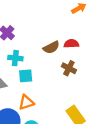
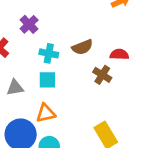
red semicircle: (71, 44) -> (119, 54), moved
cyan cross: (15, 58) -> (49, 53), moved

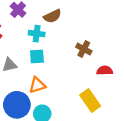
brown semicircle: (82, 47) -> (52, 16), moved
red semicircle: (119, 54) -> (105, 71), moved

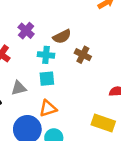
brown cross: (84, 49) -> (83, 55), moved
yellow rectangle: (90, 100) -> (103, 123), turned -35

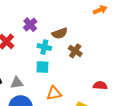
gray triangle: (19, 88) -> (17, 83), moved
orange triangle: (48, 108) -> (54, 93), moved

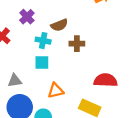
brown cross: (75, 51) -> (77, 44), turned -32
red semicircle: (100, 85) -> (106, 80), size x1.5

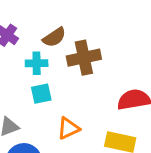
brown cross: (77, 44) -> (84, 58), size x1.5

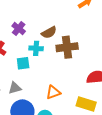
cyan square: (41, 94) -> (23, 63), moved

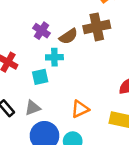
purple cross: (19, 29) -> (41, 31), moved
brown cross: (67, 47) -> (97, 27), moved

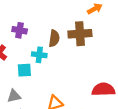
purple cross: (41, 31) -> (20, 30), moved, turned -32
brown semicircle: (68, 36) -> (54, 38), turned -56

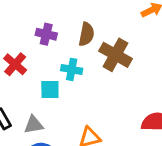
brown cross: (80, 34) -> (115, 55), moved, turned 30
brown semicircle: (54, 38) -> (86, 34), moved

